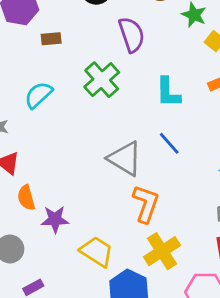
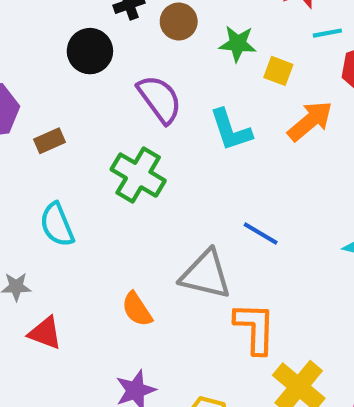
cyan L-shape: (168, 92) -> (231, 130), moved
cyan semicircle: (38, 95) -> (57, 225), turned -52
orange semicircle: (26, 198) -> (137, 309), moved

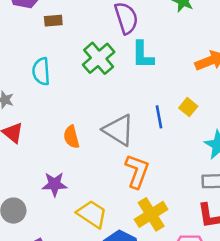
yellow square: (278, 71) -> (188, 107), moved
cyan L-shape: (231, 130) -> (143, 55), moved
blue line: (261, 233) -> (159, 117), turned 30

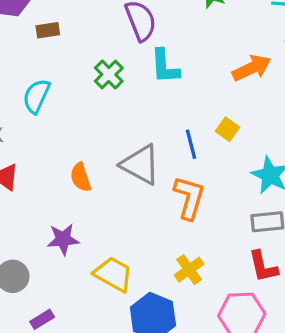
green cross: (99, 58) -> (109, 75), size x0.7
cyan semicircle: (41, 71) -> (36, 96), turned 32
orange L-shape: (137, 171) -> (189, 198), moved
yellow cross: (151, 214) -> (189, 270), size x0.7

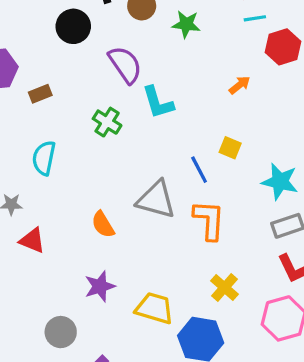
orange arrow: (252, 68) -> (240, 85), size x0.6

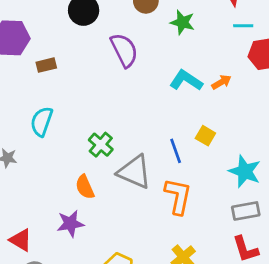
cyan L-shape: (158, 102) -> (186, 80), moved, turned 132
green cross: (107, 122) -> (101, 145), moved
red triangle: (32, 240) -> (21, 240), moved
purple star: (100, 286) -> (70, 224), moved

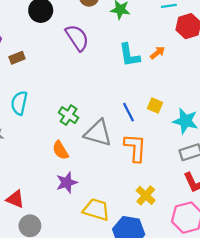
cyan L-shape: (186, 80) -> (129, 55), turned -125
yellow square: (205, 136) -> (155, 105), moved
purple star: (70, 224) -> (67, 182), moved

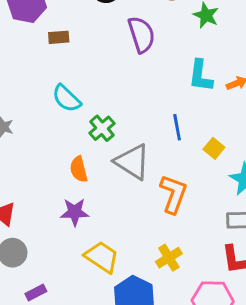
cyan semicircle: (19, 103) -> (67, 98), moved, turned -75
blue line: (129, 112) -> (177, 127), moved

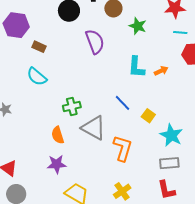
brown rectangle: (59, 37) -> (39, 47), turned 32
cyan semicircle: (67, 98) -> (37, 77), moved
blue line: (177, 127) -> (122, 103), turned -30
green cross: (102, 128) -> (72, 106), turned 30

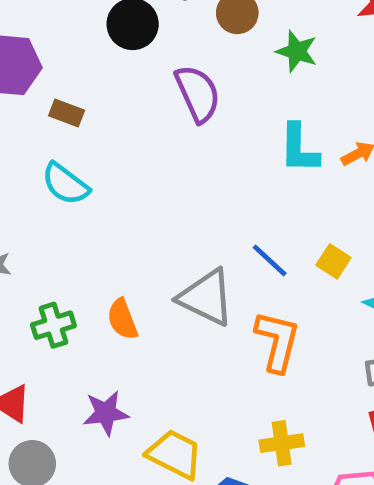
blue line: (122, 103) -> (270, 260), moved
green cross: (72, 106) -> (53, 325), moved
purple star: (57, 164) -> (106, 413), moved
yellow cross: (122, 191) -> (282, 443), turned 30

